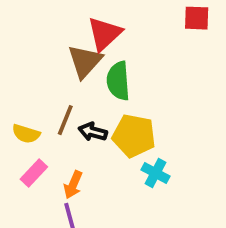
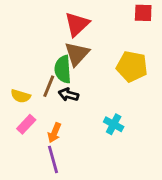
brown triangle: (85, 61) -> (77, 54), moved
green semicircle: (118, 81) -> (63, 69), moved
yellow pentagon: (134, 136) -> (132, 66), moved

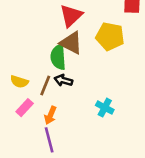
brown triangle: (77, 54) -> (71, 43), turned -45
yellow pentagon: (132, 66) -> (110, 36), moved
brown line: (49, 86) -> (45, 86), moved

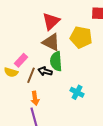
green semicircle: (58, 57) -> (56, 61), moved
pink rectangle: (25, 108) -> (21, 60), moved
orange arrow: (50, 115) -> (35, 98), turned -32

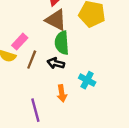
black arrow: (45, 71) -> (56, 63), moved
orange arrow: (35, 98) -> (62, 93), moved

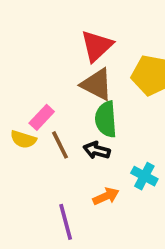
brown line: (32, 60) -> (60, 145), turned -48
orange arrow: (62, 93) -> (106, 196), turned -105

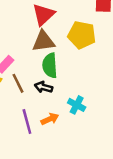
brown triangle: (97, 84) -> (43, 41), turned -35
purple line: (66, 222) -> (27, 122), moved

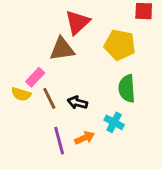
brown triangle: (43, 41) -> (62, 49), moved
green semicircle: (50, 65) -> (127, 89), moved

